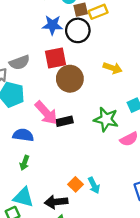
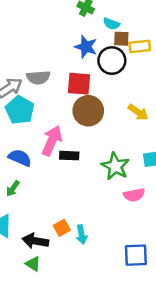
pink arrow: (46, 113) -> (52, 141), turned -130

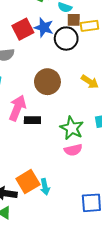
red square: (79, 84) -> (23, 29), moved, turned -30
pink semicircle: (134, 195) -> (73, 150), moved
orange square: (62, 228) -> (28, 182), size x1.6

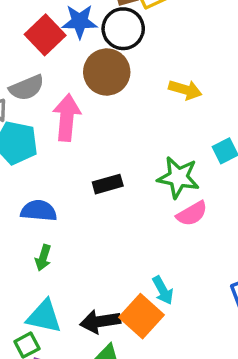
brown circle: (47, 82) -> (107, 72), moved
pink arrow: (17, 108) -> (67, 118), moved
orange square: (28, 182) -> (142, 316), moved

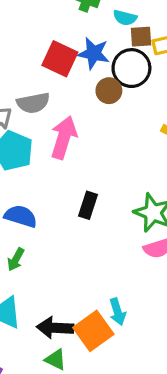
red square: (45, 35) -> (60, 59), turned -33
brown circle: (107, 72) -> (109, 91), moved, size x0.6
black rectangle: (108, 184) -> (88, 205), turned -68

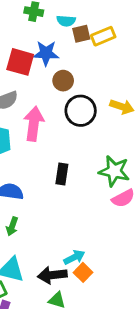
black circle: (131, 68) -> (81, 111), moved
cyan arrow: (118, 312) -> (74, 257), moved, turned -90
orange square: (93, 331) -> (83, 272), size x0.6

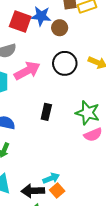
brown circle: (63, 81) -> (60, 28), moved
pink arrow: (34, 124) -> (27, 71), turned 50

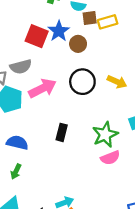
blue star: (41, 16) -> (59, 31), turned 30
green star: (88, 113) -> (105, 135), turned 30

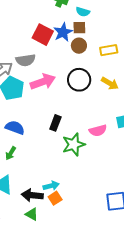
brown square: (90, 18) -> (79, 28), moved
yellow rectangle: (108, 22) -> (109, 50), moved
green star: (105, 135) -> (74, 145), moved
pink semicircle: (110, 158) -> (98, 130), moved

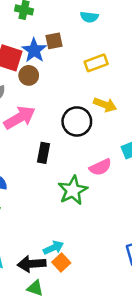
cyan semicircle: (83, 12) -> (89, 17), moved
brown circle: (79, 46) -> (29, 75), moved
black circle: (79, 80) -> (77, 121), moved
black rectangle: (55, 123) -> (44, 153), moved

